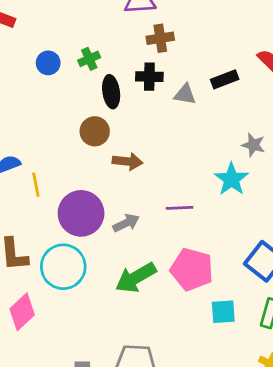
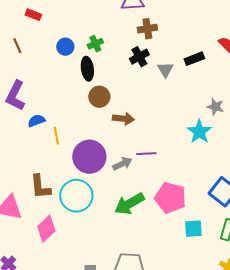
black cross: (149, 77) -> (139, 57), turned -30
black ellipse: (111, 92) -> (87, 69), moved
gray triangle: (185, 94) -> (165, 70), turned 48
purple line: (179, 208) -> (146, 154), moved

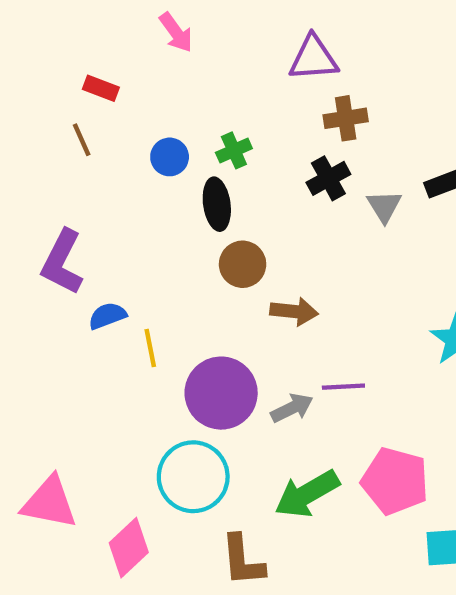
brown line: (17, 46) -> (82, 140), moved
brown L-shape: (40, 187) -> (243, 560), moved

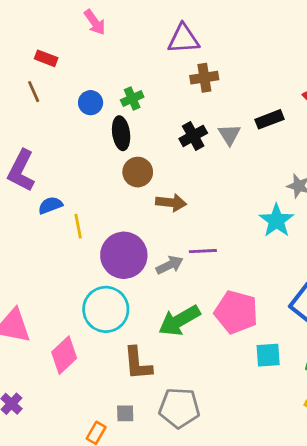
black cross: (328, 178) -> (193, 136), moved

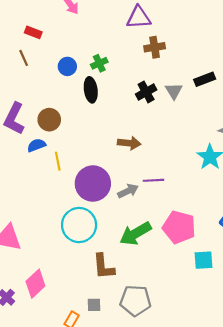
brown circle: (138, 172) -> (49, 120), moved
pink diamond: (64, 355) -> (35, 284), moved

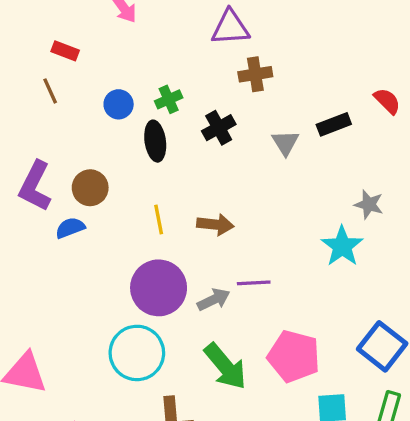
black cross: (146, 92) -> (219, 128), moved
yellow line: (58, 161) -> (159, 219), moved
green arrow: (135, 234) -> (225, 366), turned -100

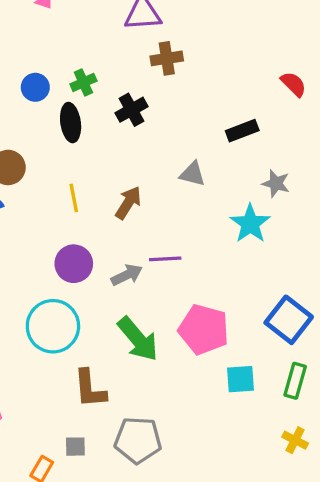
black rectangle: (334, 124) -> (242, 131), moved
gray triangle: (285, 143) -> (192, 174), moved, turned -44
brown arrow: (215, 224) -> (128, 203), turned -64
purple circle: (159, 288) -> (74, 264), size x0.7

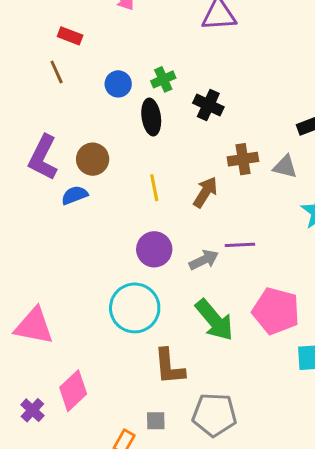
brown cross: (167, 58) -> (243, 159), moved
black cross: (132, 110) -> (208, 105), turned -36
gray triangle: (192, 174) -> (285, 167), moved

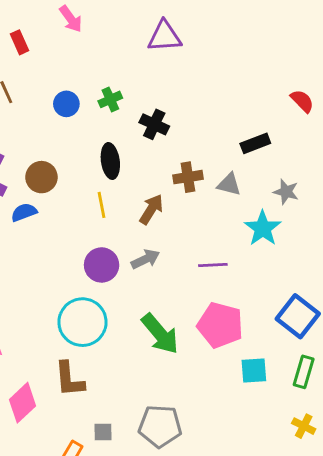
red rectangle: (70, 36) -> (20, 42), moved, turned 45
black ellipse: (151, 117) -> (110, 161), moved
purple line: (240, 245) -> (213, 265), moved
gray arrow: (204, 260) -> (145, 259), moved
brown L-shape: (169, 367) -> (69, 379), moved

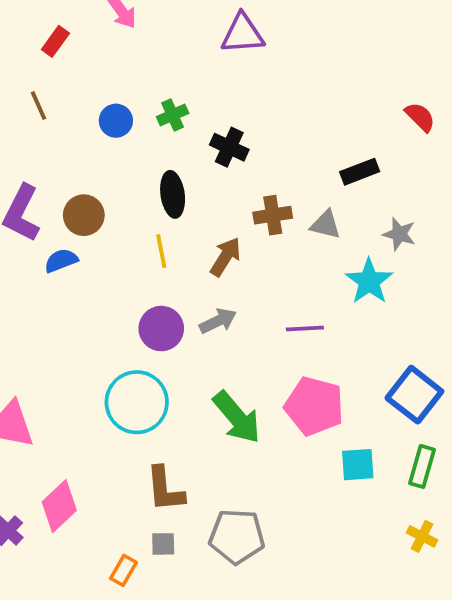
red rectangle: (20, 42) -> (55, 41), turned 60
brown L-shape: (69, 379) -> (165, 489), moved

